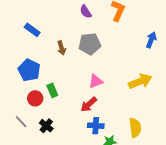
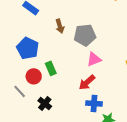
gray pentagon: (90, 44) -> (85, 35), moved
gray line: (21, 122) -> (20, 91), moved

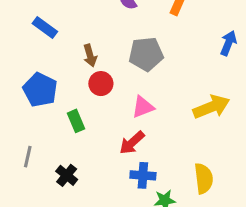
gray pentagon: (85, 35) -> (146, 54), moved
red circle: (34, 76) -> (101, 84), moved
gray line: (20, 91) -> (28, 157), turned 56

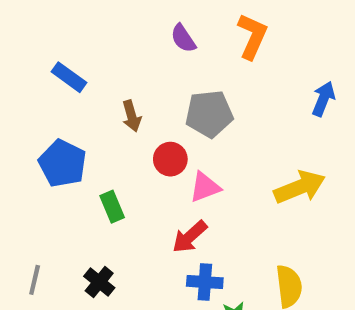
red circle: (101, 84) -> (170, 159), moved
gray line: (28, 157) -> (35, 280), moved

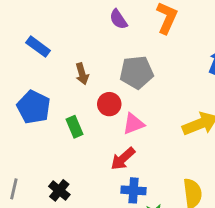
green rectangle: (112, 207) -> (74, 127), moved

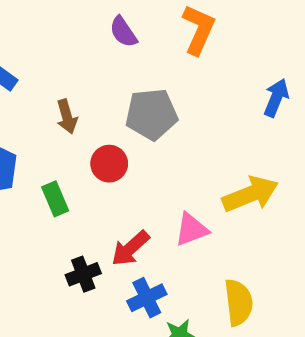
pink triangle: (134, 124) -> (192, 229), moved
black cross: (59, 190) -> (83, 274), moved, turned 30
blue cross: (134, 190) -> (147, 298), turned -30

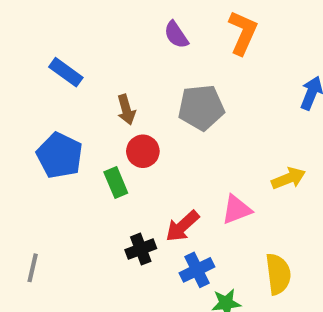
red circle: (109, 164) -> (143, 151), moved
yellow arrow: (250, 194) -> (289, 178), size x0.7

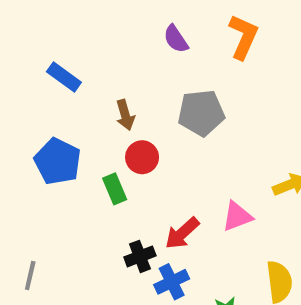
blue cross: (197, 270) -> (172, 282), moved

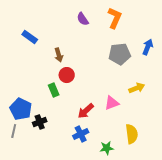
gray pentagon: (201, 113) -> (120, 54), moved
blue pentagon: (58, 161) -> (21, 109), moved
black cross: (140, 256) -> (40, 122), moved

